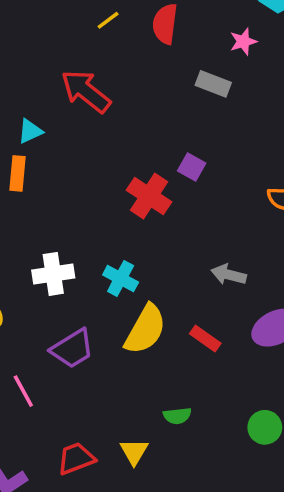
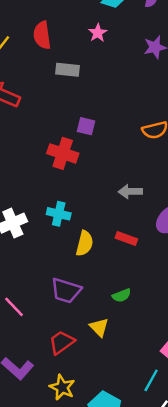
gray rectangle: (213, 84) -> (68, 70), moved
yellow semicircle: (145, 329) -> (85, 243), size x0.7
purple trapezoid: (72, 349) -> (66, 290), moved, turned 64

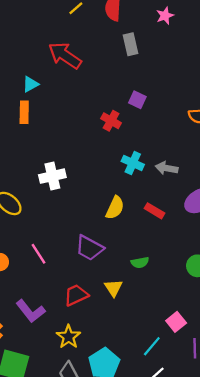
gray rectangle: (68, 70) -> (131, 44), turned 60
red cross: (63, 153) -> (111, 121), size x0.7
cyan cross: (59, 214) -> (133, 163), moved

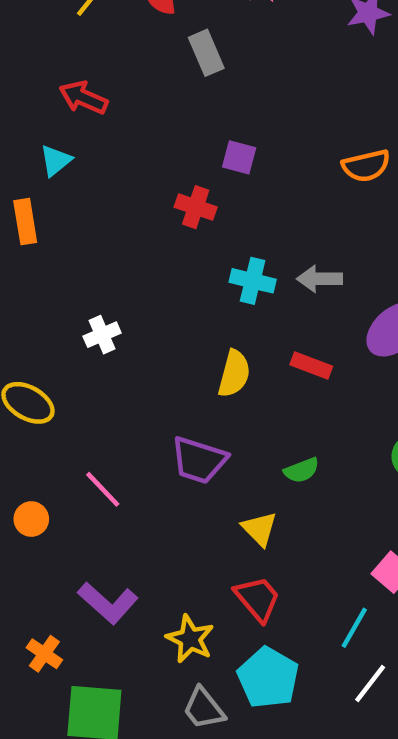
red arrow: (65, 55) -> (83, 98), size x0.7
cyan triangle: (30, 84) -> (56, 160), moved
white cross: (52, 176) -> (102, 335), size x0.7
red trapezoid: (76, 295) -> (258, 599), moved, turned 85

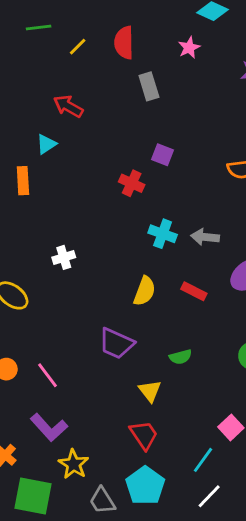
pink line: (103, 489) -> (48, 375), moved
yellow star: (190, 639) -> (74, 464), moved

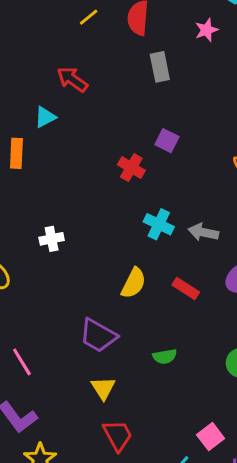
yellow triangle: (150, 391) -> (103, 388), moved

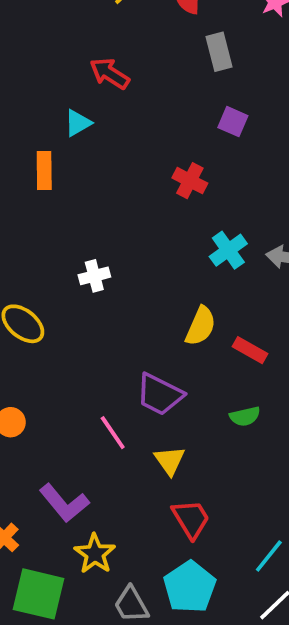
purple square: (167, 141) -> (233, 122), moved
cyan cross: (159, 224) -> (228, 250), turned 32
red rectangle: (186, 288) -> (250, 350), moved
pink line: (22, 362) -> (113, 433), moved

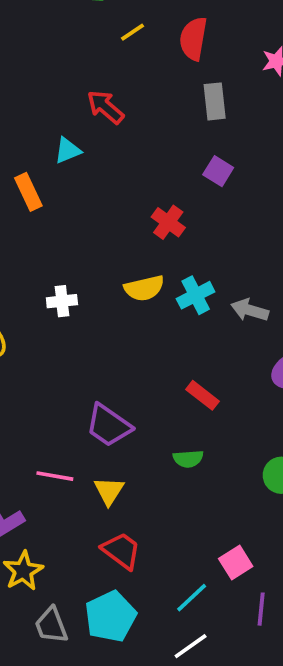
orange rectangle: (44, 170) -> (28, 192), turned -33
yellow semicircle: (201, 326) -> (144, 288), moved, turned 45
pink line: (113, 433) -> (55, 476), moved, turned -54
red trapezoid: (191, 519) -> (121, 551), turned -30

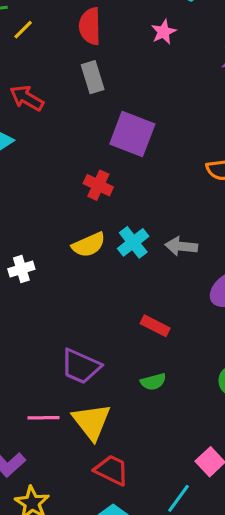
yellow line: (133, 32) -> (23, 30), moved
gray rectangle: (215, 101) -> (93, 77), moved
purple square: (218, 171) -> (132, 134), size x1.8
yellow triangle: (109, 491) -> (92, 422), size x1.5

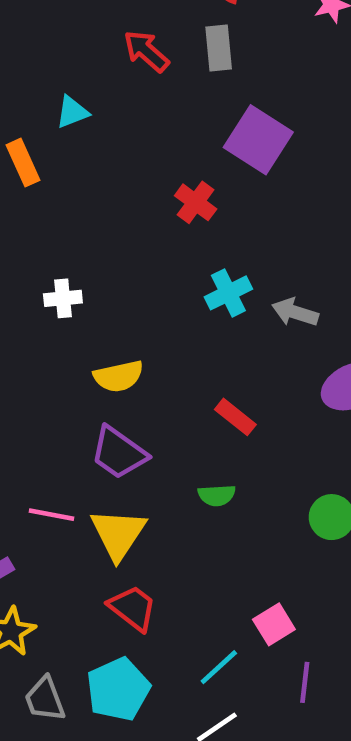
red arrow: (27, 98) -> (146, 51), moved
yellow semicircle: (89, 245) -> (119, 376), moved

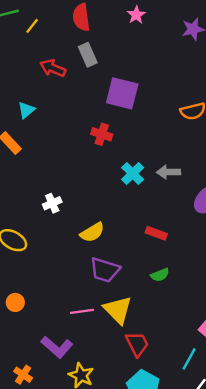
red trapezoid: (133, 608) -> (137, 344), turned 44

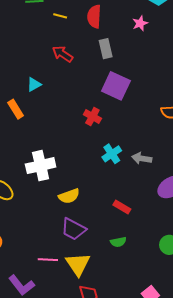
yellow line: (32, 26) -> (60, 16), moved, turned 56
gray rectangle: (88, 55) -> (106, 49), moved
white cross: (52, 203) -> (41, 166), size x1.8

